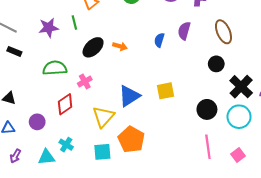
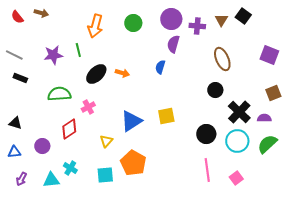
purple semicircle: (184, 31) -> (173, 44), moved
yellow triangle: (103, 117) -> (106, 141), size x0.6

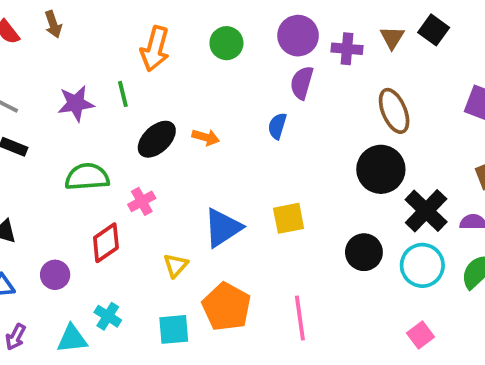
brown arrow: (41, 13) -> (53, 24), turned 56
black circle: (215, 90) -> (381, 169), size x1.6
pink line: (207, 170) -> (300, 318), moved

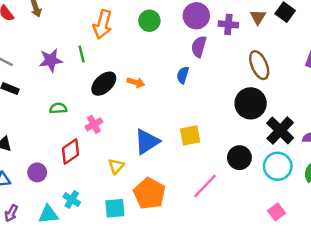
green semicircle: (87, 177) -> (58, 108), size x0.6
pink line: (300, 318) -> (205, 186), moved, turned 52

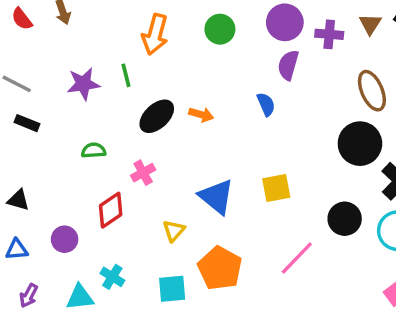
blue semicircle: (183, 75) -> (266, 104), turned 140
blue triangle: (147, 142) -> (217, 197), turned -48

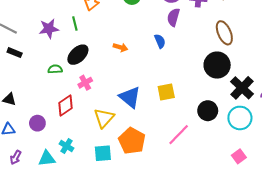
black ellipse: (157, 116) -> (78, 55), moved
yellow triangle: (174, 231) -> (104, 118), size x1.5

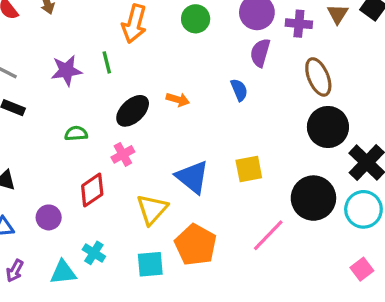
brown ellipse: (224, 33) -> (318, 77), moved
black ellipse: (78, 55) -> (133, 111), moved
black circle: (208, 111) -> (313, 198), size x1.4

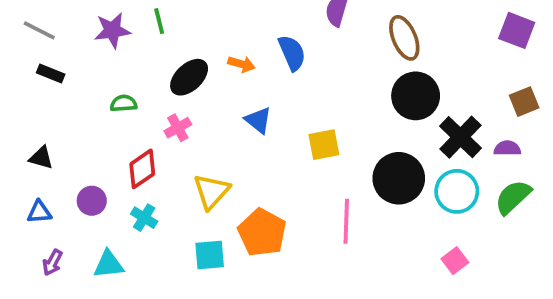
blue semicircle: (239, 90) -> (292, 53), moved, size x1.4
blue triangle: (192, 177) -> (258, 120), moved, size x0.7
pink line: (268, 235) -> (346, 221), turned -42
cyan cross: (94, 253) -> (144, 218), moved

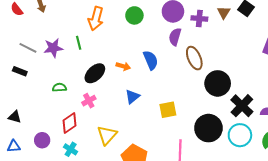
gray line: (39, 30) -> (28, 48), moved
brown ellipse: (404, 38) -> (194, 58), moved
blue triangle: (258, 120) -> (132, 97), turned 42

